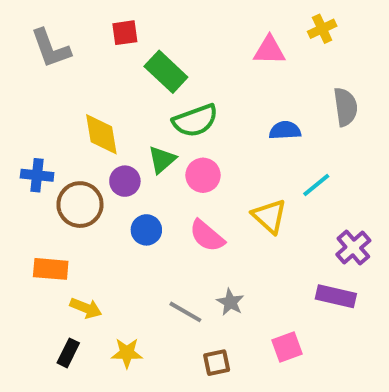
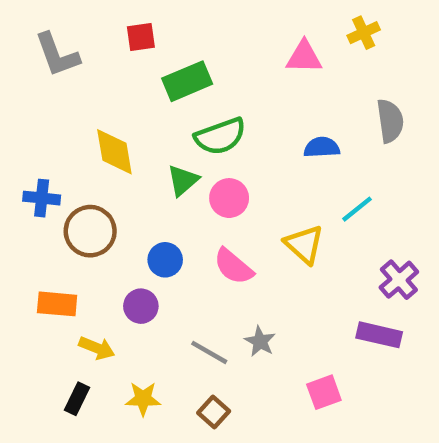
green rectangle: (166, 72) -> (187, 81), turned -66
purple circle: (125, 181) -> (141, 306), moved
brown square: (217, 363) -> (214, 412), moved, turned -36

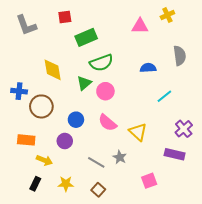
yellow triangle: (304, 244) -> (138, 132), moved

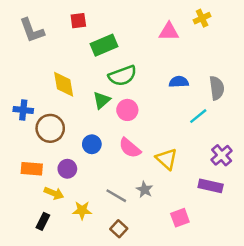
gray semicircle: (180, 56) -> (217, 88), moved
purple circle: (65, 141) -> (67, 169), moved
yellow star: (66, 184) -> (82, 210), moved

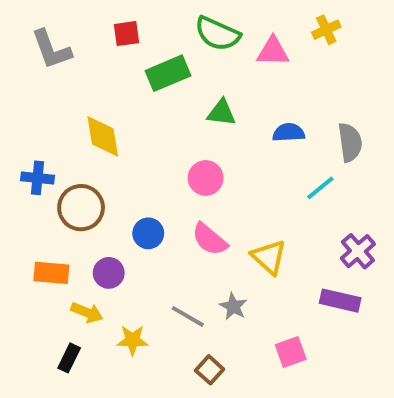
green semicircle: (122, 76) -> (217, 34), moved, turned 44
green triangle: (102, 100) -> (221, 113), moved, turned 48
brown square: (119, 229) -> (210, 370), moved

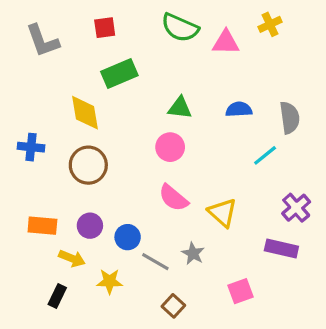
green rectangle: (168, 73) -> (119, 73), moved
green triangle: (221, 113) -> (180, 108), moved
brown circle: (81, 208) -> (88, 165), moved
blue circle: (148, 233) -> (128, 237), moved

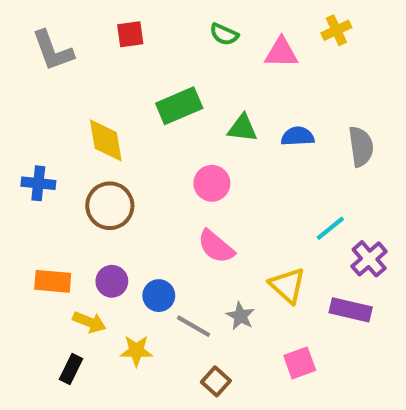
green semicircle: (180, 28) -> (224, 34), size x0.6
green rectangle: (119, 73) -> (179, 106), moved
green triangle: (180, 108) -> (242, 128), moved
cyan line: (265, 155) -> (330, 228), moved
yellow triangle: (222, 213) -> (287, 285), moved

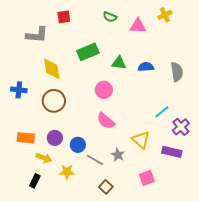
gray L-shape: (53, 51) -> (37, 35), moved, turned -65

